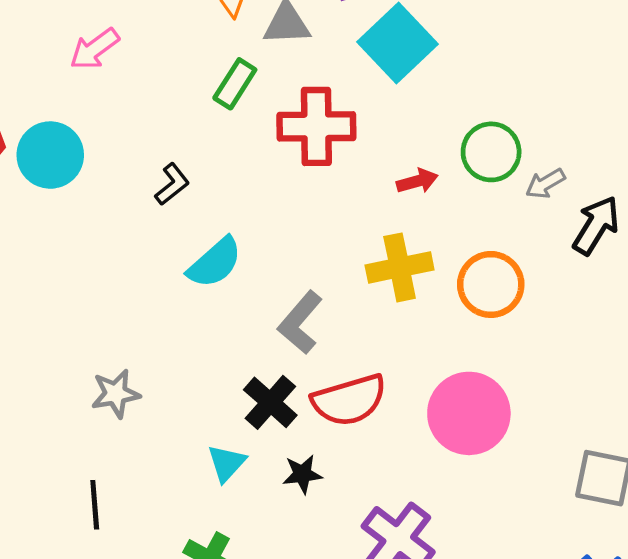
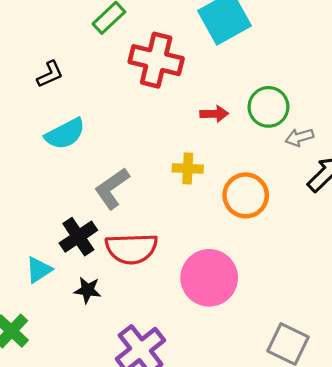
yellow cross: (400, 267) -> (188, 168), size x0.7

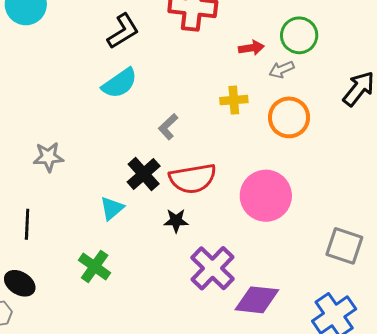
black L-shape: (50, 74) -> (123, 31), moved, size x1.4
gray arrow: (299, 137) -> (281, 70), moved
gray L-shape: (112, 188) -> (168, 127), size x0.7
black star: (88, 290) -> (176, 221), moved

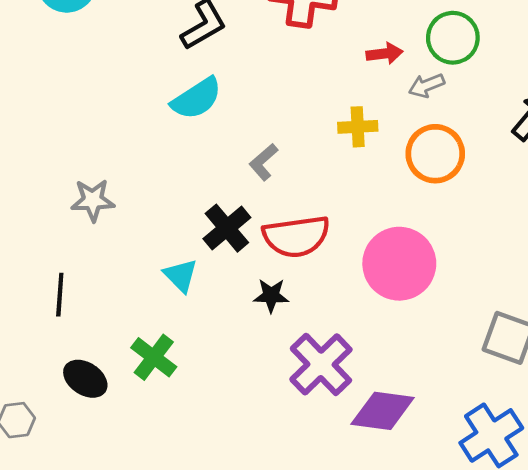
cyan triangle: (112, 208) -> (181, 275), turned -36
black ellipse: (20, 283) -> (85, 379), moved

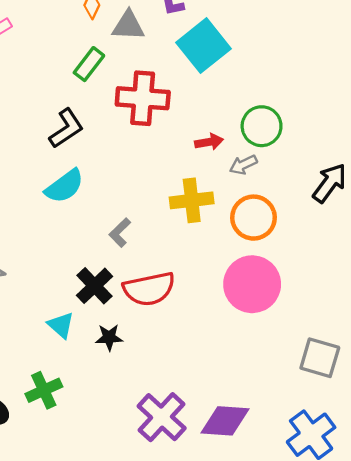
yellow cross: (358, 127) -> (192, 200), size x1.4
pink circle: (399, 264) -> (252, 284), moved
black star: (271, 295) -> (109, 337), moved
green cross: (154, 357) -> (44, 390), turned 32
purple cross: (321, 364) -> (162, 417), moved

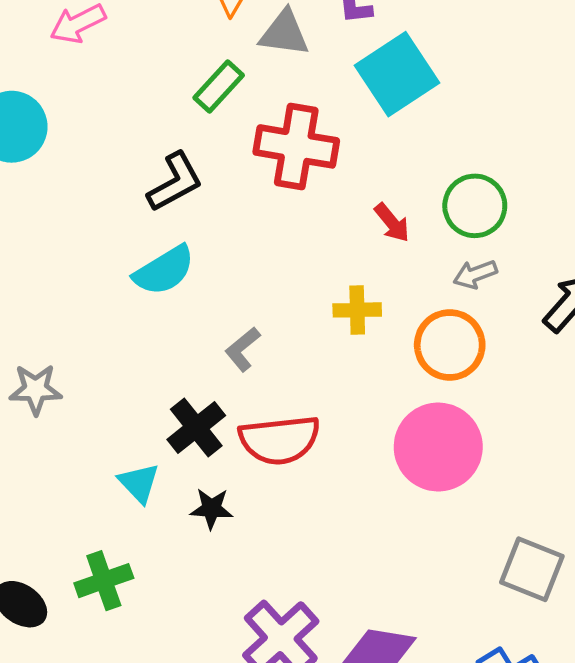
red arrow: (209, 142) -> (392, 223), turned 56
gray arrow: (243, 165) -> (475, 274), moved
yellow cross: (192, 200) -> (357, 310), size x0.7

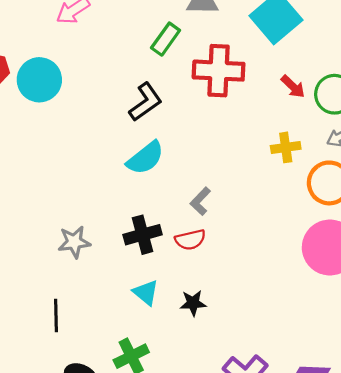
red arrow: (392, 223) -> (293, 87), moved
yellow cross: (357, 310) -> (286, 147), moved
black cross: (196, 427) -> (143, 235), moved, turned 30
red semicircle: (280, 440) -> (190, 240), moved, size x0.6

